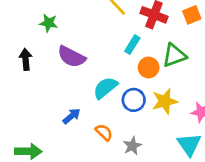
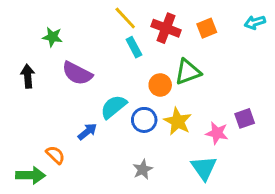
cyan rectangle: (132, 45) -> (134, 47), moved, turned -60
yellow star: (165, 101) -> (178, 121), turned -30
blue arrow: (72, 116) -> (87, 132), moved
orange semicircle: (104, 132) -> (55, 155), moved

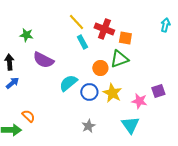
cyan arrow: (255, 22) -> (165, 25), turned 120
orange square: (207, 28) -> (125, 38), moved, turned 32
blue arrow: (87, 132) -> (12, 83), moved

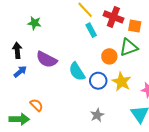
purple semicircle: (43, 60) -> (47, 59), moved
cyan semicircle: (68, 83) -> (77, 72), turned -84

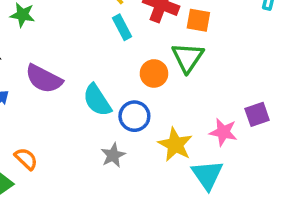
green triangle: (129, 47) -> (188, 58), turned -36
yellow star: (122, 82) -> (175, 145), moved
gray star: (97, 115) -> (113, 155), moved

